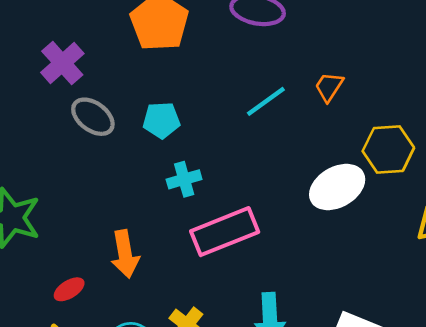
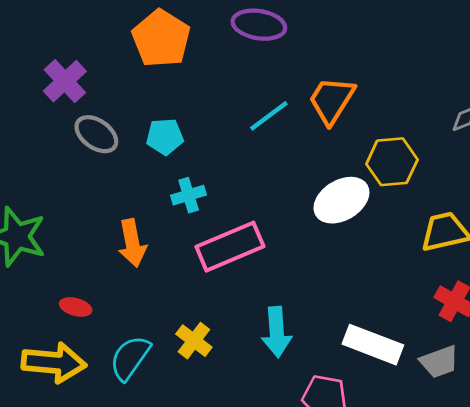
orange trapezoid: (329, 87) -> (332, 100), size x1.6
orange arrow: (125, 254) -> (132, 243), moved
red ellipse: (69, 289) -> (76, 307), turned 48

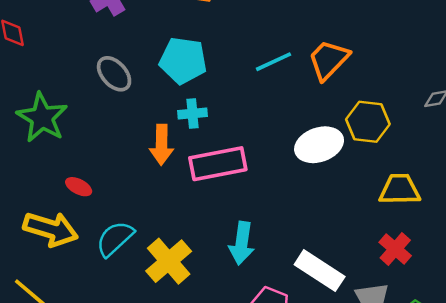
gray ellipse: (96, 134) -> (114, 74), moved
cyan pentagon: (165, 137) -> (183, 60), size x1.5
orange arrow: (132, 243) -> (162, 145), moved
yellow cross: (194, 341) -> (169, 261), moved, size x1.5

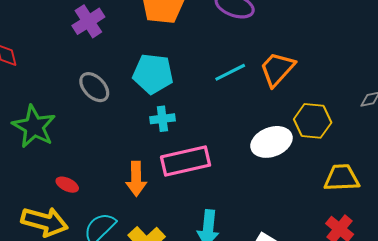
orange arrow: (162, 145) -> (136, 179), moved

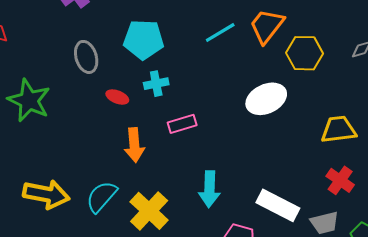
gray ellipse: (94, 87) -> (86, 57), turned 32
yellow hexagon: (313, 121) -> (304, 53), moved
pink rectangle: (186, 161) -> (182, 124), size x0.6
red ellipse: (67, 185) -> (117, 97), moved

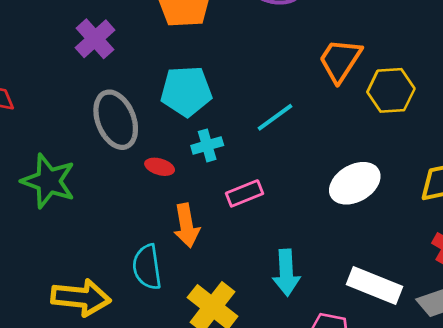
cyan line: (220, 32) -> (275, 117), moved
gray ellipse: (86, 57) -> (116, 120), size x1.4
white ellipse: (266, 99) -> (355, 183), moved
cyan semicircle: (102, 197) -> (147, 267), moved, turned -44

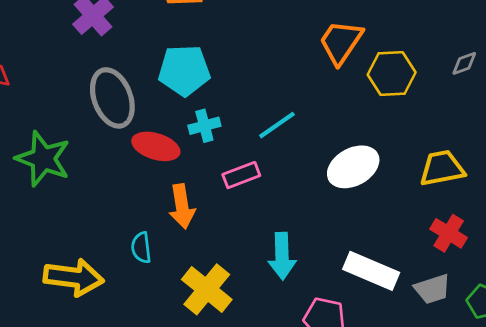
cyan line: (275, 117) -> (277, 125), moved
red ellipse: (160, 167) -> (156, 146), size x1.6
cyan semicircle: (147, 267) -> (141, 248), size x0.7

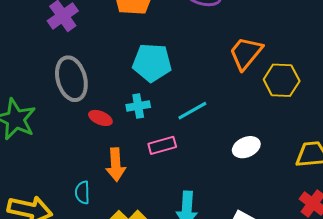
cyan pentagon: (184, 70) -> (152, 63), moved
red ellipse: (156, 146) -> (100, 118), size x0.7
white ellipse: (353, 167) -> (246, 147), size x0.7

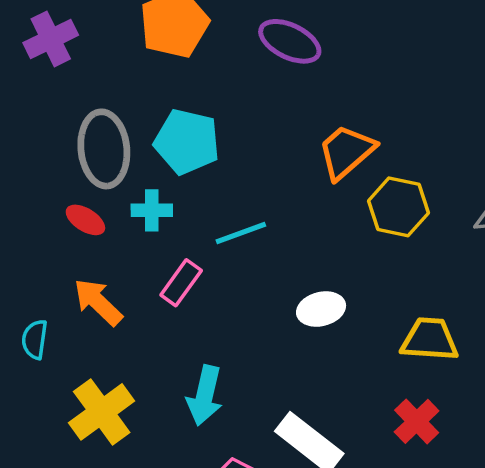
gray ellipse: (71, 79) -> (104, 149), moved
pink rectangle: (162, 145) -> (181, 283), turned -48
orange arrow: (116, 165) -> (98, 302), turned 128

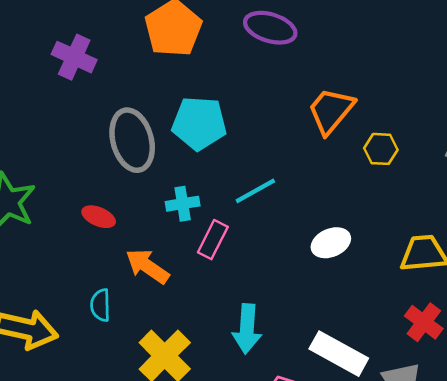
purple cross: (51, 39) -> (74, 57), turned -30
yellow hexagon: (398, 207) -> (381, 149), size x0.7
cyan cross: (152, 210) -> (183, 204), moved
red ellipse: (85, 220) -> (99, 217), moved

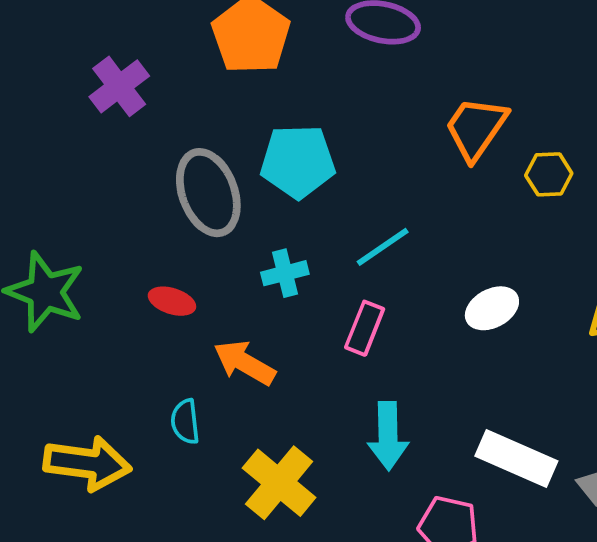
purple cross: (74, 57) -> (119, 86), turned 33
pink rectangle: (213, 240) -> (365, 328), moved

